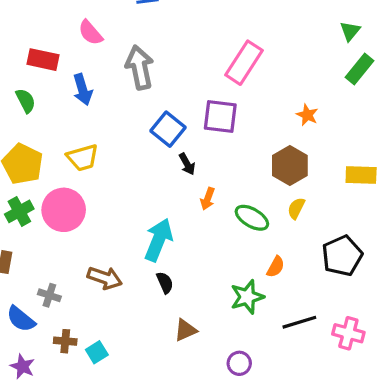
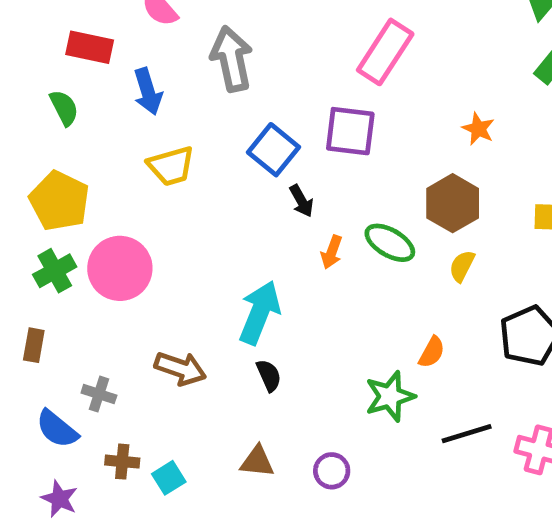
yellow trapezoid: (83, 158) -> (171, 166), moved
green ellipse: (252, 218) -> (390, 243), moved
brown triangle: (185, 330) -> (257, 462), moved, turned 30
purple circle: (239, 363) -> (332, 471), moved

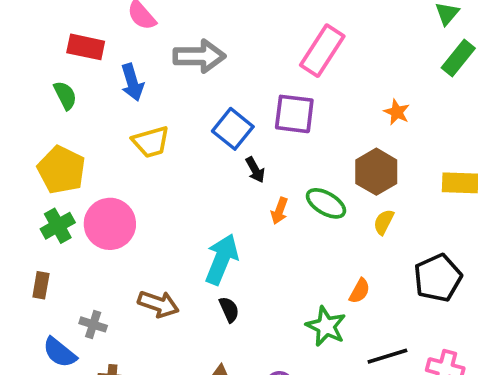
gray arrow: (232, 59) -> (199, 56), turned 102
green star: (390, 396) -> (326, 326), turned -30

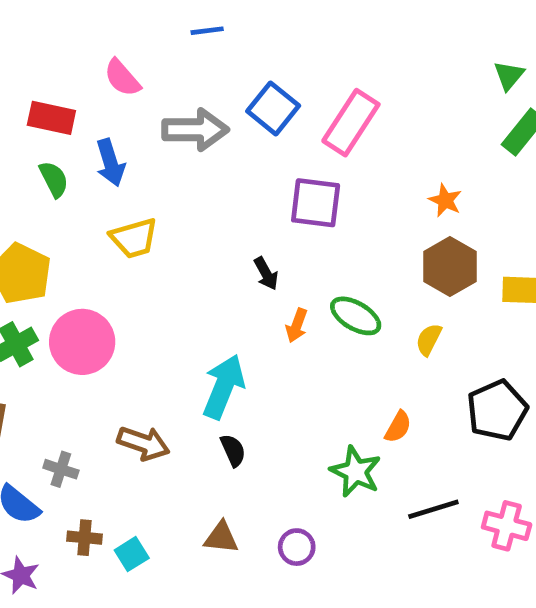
green semicircle: (65, 95) -> (54, 179), moved
blue square: (233, 129) -> (273, 108), moved
brown hexagon: (376, 172) -> (450, 266), moved

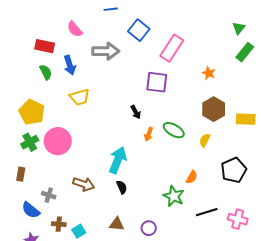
blue square: (273, 108) -> (139, 30), moved
orange star: (445, 200) -> (209, 73), moved

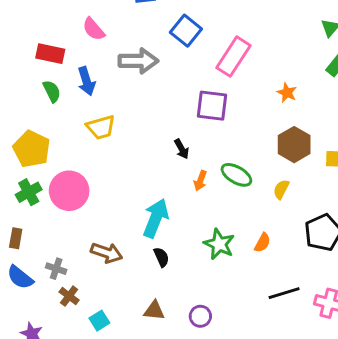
green star: (174, 196) -> (219, 244), moved
blue semicircle: (31, 210) -> (20, 277), moved
brown cross: (59, 224) -> (69, 296), moved, turned 32

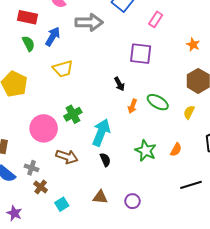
pink rectangle: (234, 57) -> (156, 19), size x0.6
blue arrow: (86, 81) -> (53, 36), turned -132
pink circle: (69, 191) -> (44, 128), moved
green cross: (29, 192) -> (73, 114), moved

